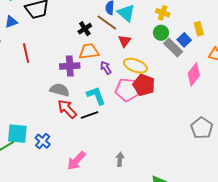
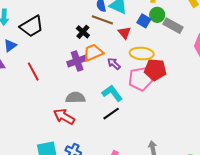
blue square: (184, 40) -> (144, 21), moved
purple cross: (70, 66) -> (77, 61), moved
red arrow: (67, 109) -> (64, 117), moved

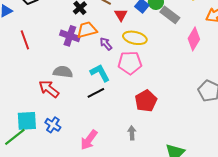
purple cross: (77, 61) -> (70, 36), turned 30
red pentagon: (155, 70) -> (146, 101), moved, turned 30

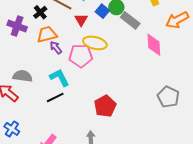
purple cross: (70, 36) -> (17, 26), moved
pink diamond: (194, 39) -> (154, 45), turned -35
purple arrow: (106, 44) -> (56, 47), moved
pink pentagon: (130, 63) -> (81, 56), moved

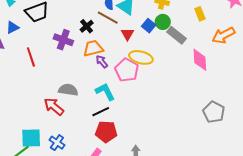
pink pentagon: (81, 56) -> (127, 70), turned 30
red pentagon: (105, 106) -> (106, 132), moved, turned 30

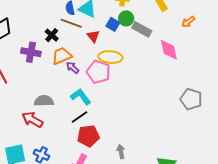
orange arrow: (223, 35) -> (188, 22), size x0.6

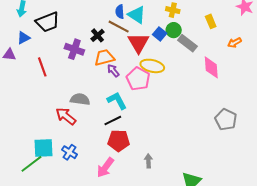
red triangle: (93, 36) -> (138, 43), size x1.6

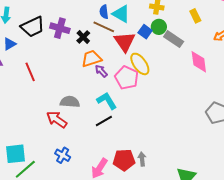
purple cross: (74, 49) -> (60, 28), moved
yellow ellipse: (152, 66) -> (140, 64), turned 45
red pentagon: (119, 141) -> (124, 160), moved
cyan square: (44, 148) -> (16, 154), moved

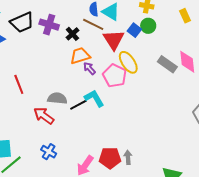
gray rectangle: (174, 39) -> (167, 64), moved
red line: (30, 72) -> (19, 84), moved
black line: (104, 121) -> (78, 105), moved

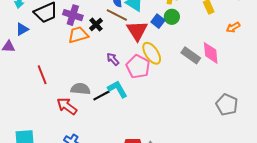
orange trapezoid: (80, 56) -> (78, 35), moved

